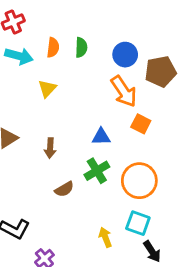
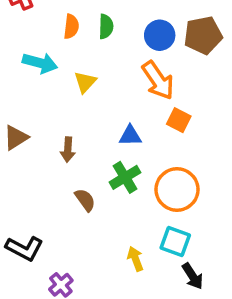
cyan arrow: (19, 56) -> (40, 63), moved
brown pentagon: (161, 72) -> (203, 35), moved
yellow triangle: (47, 89) -> (85, 82), moved
brown semicircle: (64, 189) -> (85, 200), turned -96

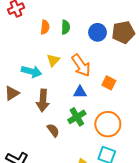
cyan arrow: (40, 63) -> (31, 72), moved
orange arrow: (158, 80) -> (81, 65), moved
brown arrow: (68, 150) -> (43, 100), size x1.5

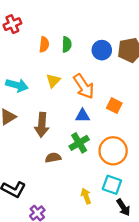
cyan arrow: (31, 72) -> (17, 85), moved
brown semicircle: (53, 130) -> (53, 158), turned -64

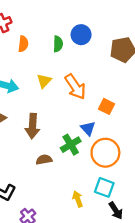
orange semicircle: (44, 44) -> (23, 44), moved
blue circle: (102, 50) -> (81, 35), moved
blue triangle: (83, 116) -> (88, 128), moved, turned 49

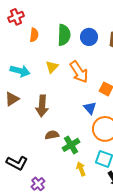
blue circle: (81, 35) -> (89, 37), moved
green semicircle: (58, 44) -> (64, 35), size x1.5
green cross: (71, 145) -> (71, 145), moved

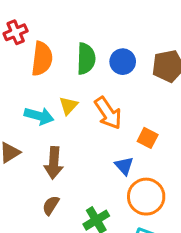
orange semicircle: (34, 35) -> (42, 59), size x1.6
cyan arrow: (20, 71) -> (39, 116), moved
brown semicircle: (52, 135) -> (51, 205), moved, turned -48

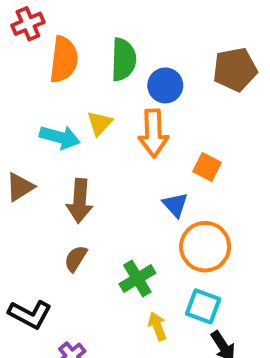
blue circle: (123, 62) -> (165, 85), moved
orange arrow: (108, 113) -> (153, 133), turned 32

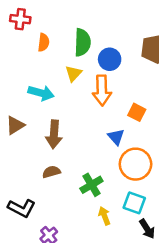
red cross: (28, 24) -> (20, 19), turned 30
orange semicircle: (64, 60) -> (44, 42), size x0.6
yellow triangle: (100, 123) -> (73, 73), moved
brown semicircle: (76, 259) -> (51, 172), turned 42

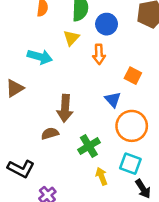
orange arrow: (102, 90) -> (99, 54), size x0.7
brown arrow: (54, 134) -> (65, 108), moved

